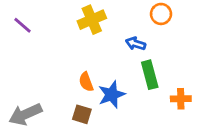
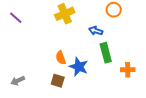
blue star: (112, 95) -> (79, 67), turned -30
gray arrow: (25, 114) -> (18, 81), size x0.6

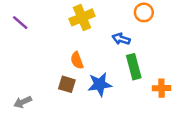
orange semicircle: (61, 58) -> (77, 60), moved
blue star: (79, 67) -> (100, 84), turned -30
brown square: (58, 81) -> (67, 84), moved

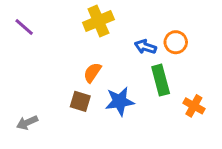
orange circle: (144, 12) -> (176, 42), moved
orange semicircle: (77, 60) -> (92, 73), turned 54
orange cross: (162, 88) -> (194, 106), turned 30

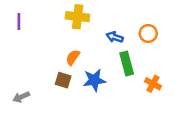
yellow cross: (98, 21) -> (78, 17), turned 30
purple line: (24, 27) -> (19, 22), turned 49
orange circle: (176, 42) -> (148, 33), moved

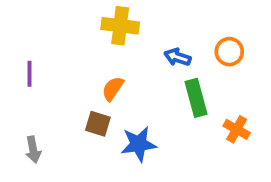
purple line: (19, 22) -> (29, 74), moved
blue star: (94, 80) -> (139, 144), moved
gray arrow: (21, 97) -> (33, 150), turned -77

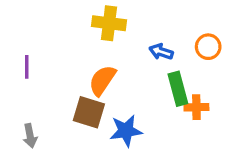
orange semicircle: (113, 89) -> (102, 80), size x1.4
brown square: (98, 124) -> (89, 112), size x1.4
orange cross: (237, 129) -> (196, 107), moved, turned -30

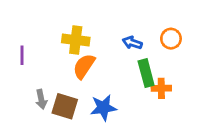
yellow cross: (109, 23) -> (76, 40), moved
brown square: (89, 112) -> (65, 106), moved
gray arrow: (30, 136) -> (41, 99), moved

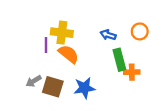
purple line: (22, 55) -> (46, 45), moved
orange semicircle: (84, 66) -> (69, 54), turned 95
gray arrow: (41, 99) -> (34, 81), turned 70

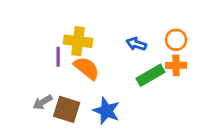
green rectangle: (119, 60) -> (150, 75), turned 75
orange cross: (132, 72) -> (176, 65), moved
blue star: (84, 88) -> (106, 111), turned 30

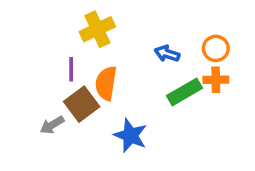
yellow cross: (78, 41) -> (97, 29), moved, turned -32
orange semicircle: (87, 68) -> (106, 83), turned -120
brown square: (67, 109) -> (82, 104), moved, turned 36

